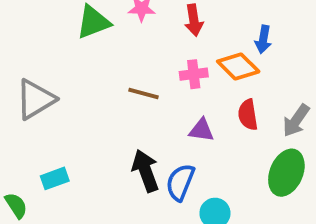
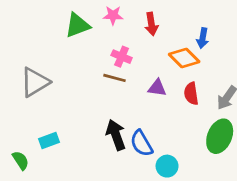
pink cross: (194, 74) -> (122, 57), moved, turned 30
purple triangle: (201, 130) -> (157, 88), moved
blue semicircle: (180, 182) -> (141, 143), turned -52

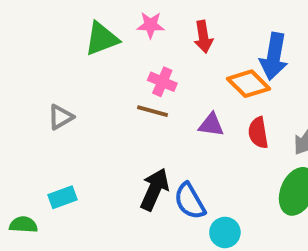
blue arrow: (203, 38) -> (274, 56), size x1.6
gray triangle: (35, 82) -> (61, 117), moved, size x0.6
black arrow: (116, 135) -> (154, 189), turned 44
green semicircle: (21, 160) -> (23, 225), turned -54

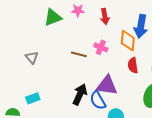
pink cross: (162, 82) -> (101, 47), moved
orange diamond: (248, 84) -> (128, 40), turned 50
gray triangle: (61, 117) -> (32, 57), turned -40
purple triangle: (211, 125) -> (107, 85), moved, size x1.6

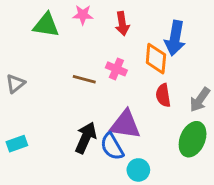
green triangle: (53, 17) -> (46, 25), turned 30
gray triangle: (32, 57) -> (15, 84), turned 32

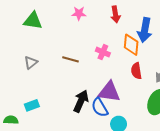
red arrow: (122, 24) -> (115, 14), moved
green triangle: (46, 25) -> (33, 21), moved
brown line: (84, 79) -> (70, 59), moved

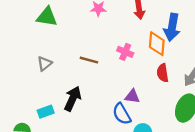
purple triangle: (109, 92) -> (132, 96), size x0.6
black arrow: (81, 101) -> (73, 99), moved

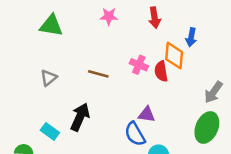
blue arrow: (172, 27) -> (191, 37), size x0.6
red semicircle: (163, 73) -> (161, 71), moved
cyan rectangle: (46, 112) -> (50, 131), turned 56

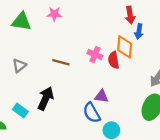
pink star: (109, 16) -> (54, 14), moved
red arrow: (155, 18) -> (130, 15), moved

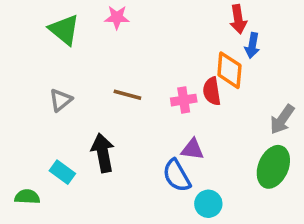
green triangle: (21, 22) -> (64, 30), turned 30
pink cross: (95, 55) -> (184, 100), moved, turned -32
black arrow: (46, 98) -> (103, 153), turned -35

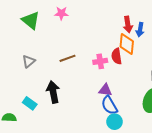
red arrow: (238, 19) -> (128, 25), moved
brown line: (127, 95) -> (67, 58), turned -35
blue semicircle: (177, 176) -> (109, 105), moved

